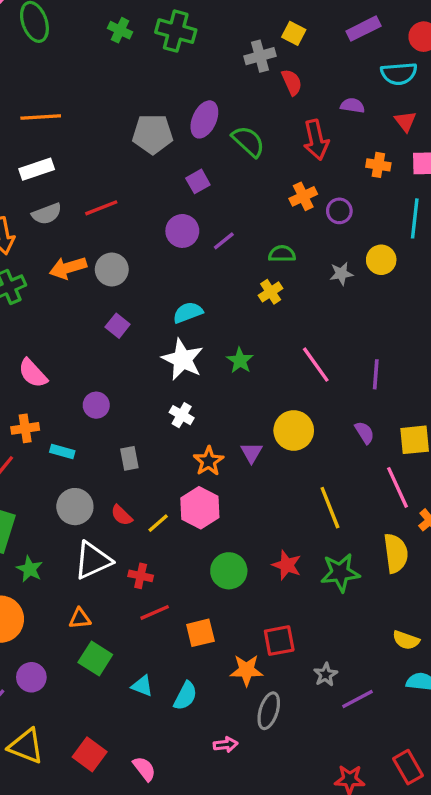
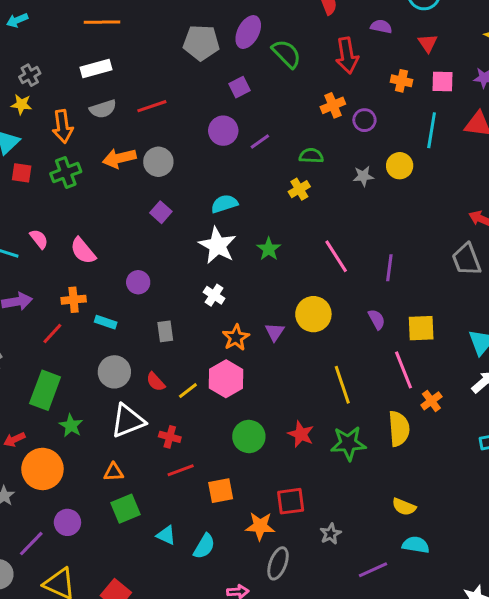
green square: (95, 659) -> (125, 509), turned 32
purple line: (358, 699) -> (373, 570), moved

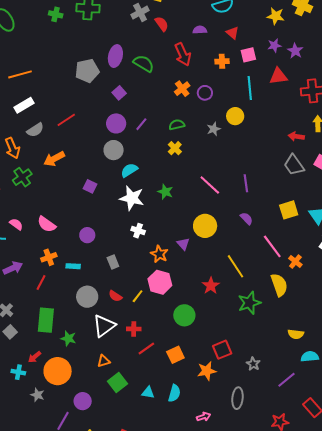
gray circle: (158, 162) -> (114, 150), moved
yellow square: (421, 328) -> (289, 210), moved
red star: (301, 434) -> (211, 286), moved, turned 30
gray ellipse: (278, 563) -> (238, 398), moved

